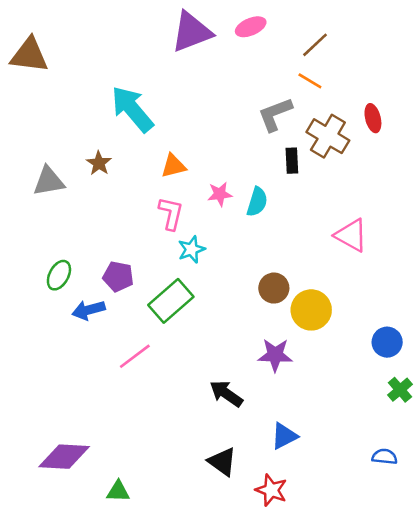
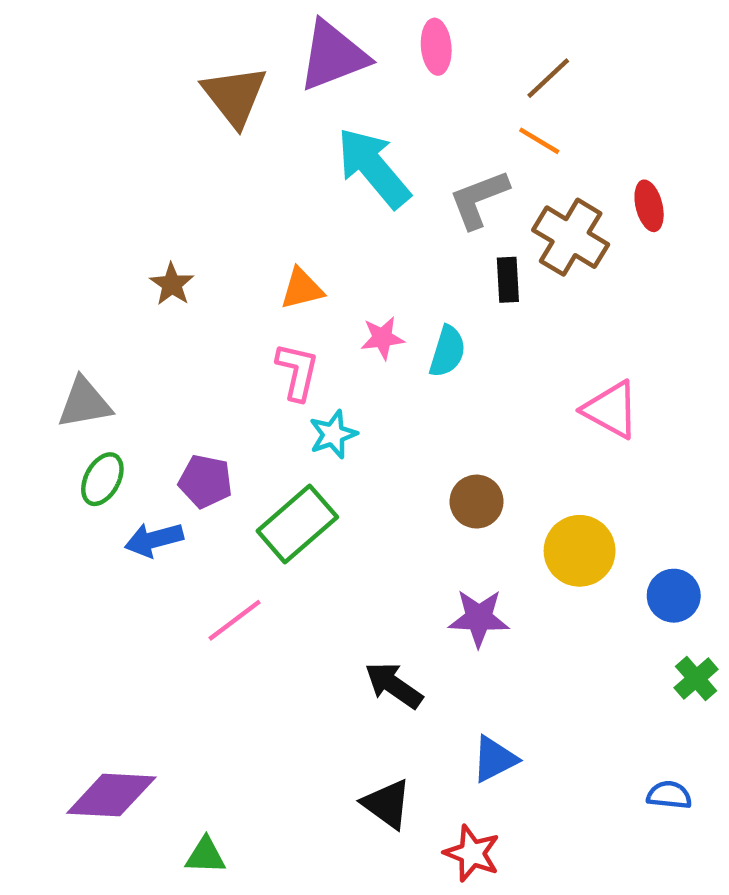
pink ellipse: (251, 27) -> (436, 47), turned -72
brown triangle: (29, 55) -> (235, 96), moved, turned 45
cyan arrow: (132, 109) -> (373, 168), moved
gray triangle: (49, 181) -> (84, 403), moved
yellow circle: (311, 310) -> (580, 551), moved

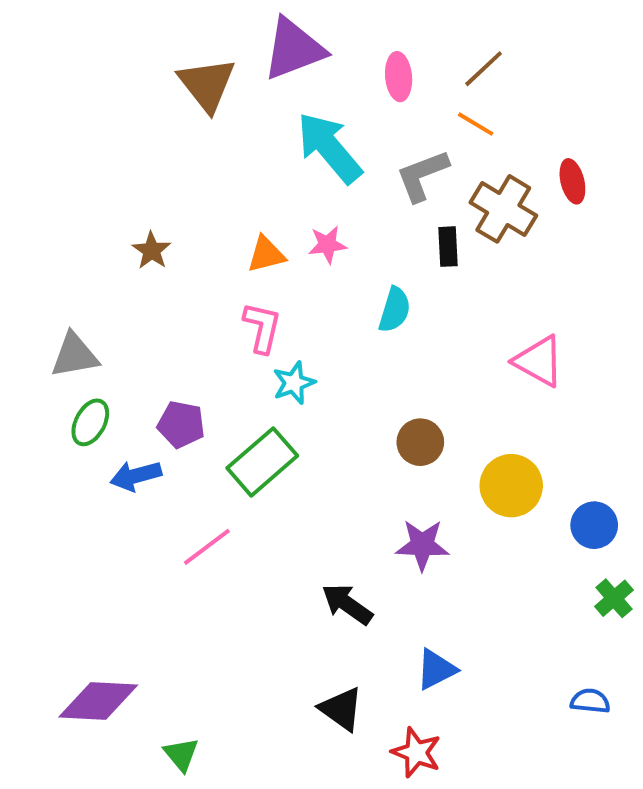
pink ellipse: (436, 47) -> (399, 77), moved
pink star: (382, 338) -> (327, 245), moved
green triangle: (205, 856) -> (181, 754), turned 48

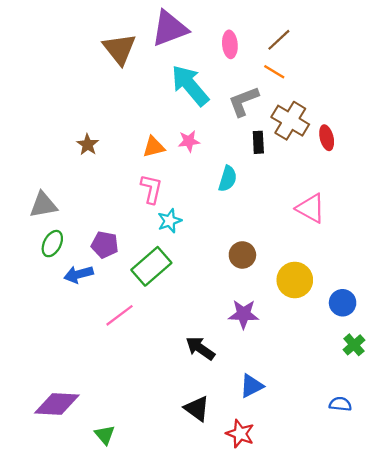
red ellipse: (572, 181) -> (327, 138), moved

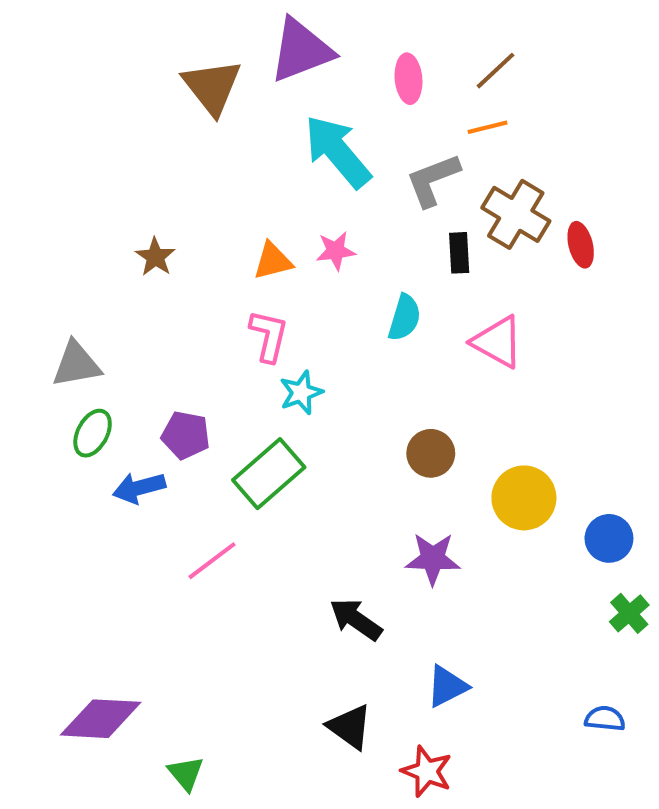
orange line: (274, 72) -> (487, 127), turned -45
pink triangle: (311, 208) -> (498, 342), moved

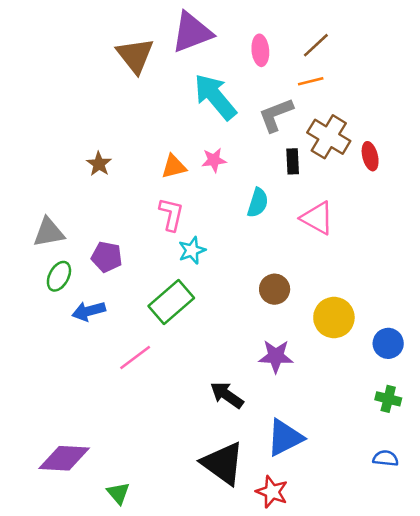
purple pentagon: (186, 435) -> (107, 257), moved
green cross: (629, 613) -> (388, 399), moved, turned -35
blue triangle: (447, 686) -> (285, 438), size x1.4
black triangle: (350, 727) -> (223, 463), size x1.5

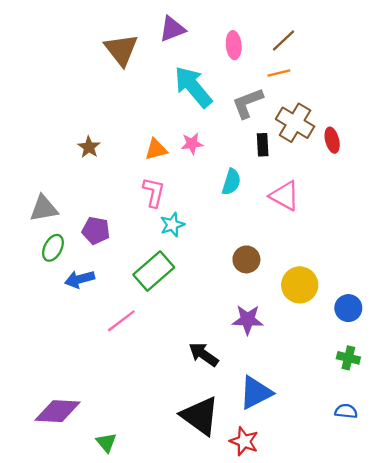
purple triangle: (192, 32) -> (172, 29), size x0.7

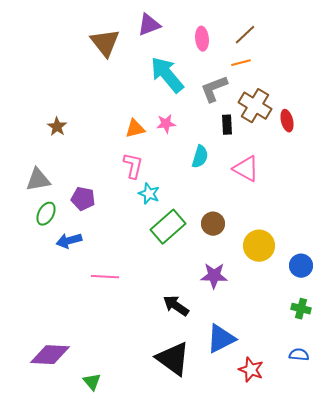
brown star: (89, 147) -> (57, 127), moved
cyan star: (172, 225) -> (149, 194), turned -30
green rectangle: (154, 271) -> (168, 227), moved
pink line: (121, 321) -> (105, 277), turned 40
red star: (244, 441) -> (251, 370), moved

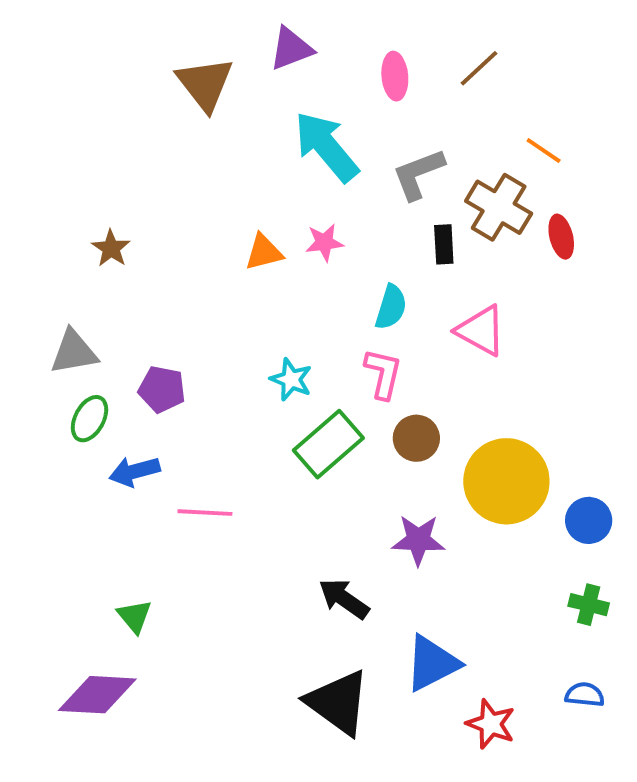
orange line: (241, 63) -> (544, 150), moved, turned 48
pink L-shape: (133, 166) -> (383, 374), moved
yellow circle: (259, 246) -> (506, 481), size x1.4
pink line: (105, 277) -> (205, 513), moved
green triangle: (92, 382) -> (135, 616), moved

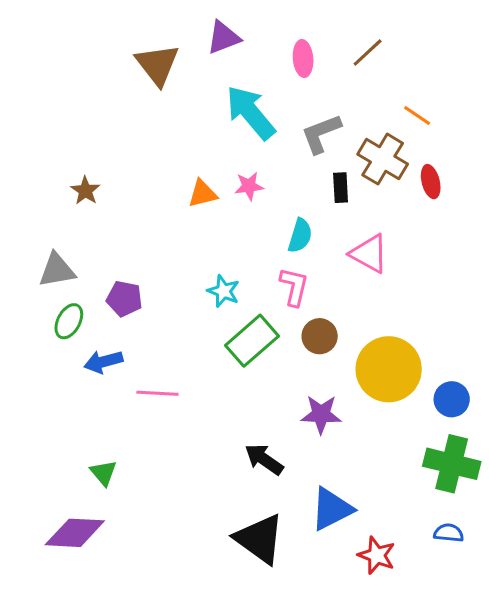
green cross: (589, 605) -> (452, 464), size x1.8

